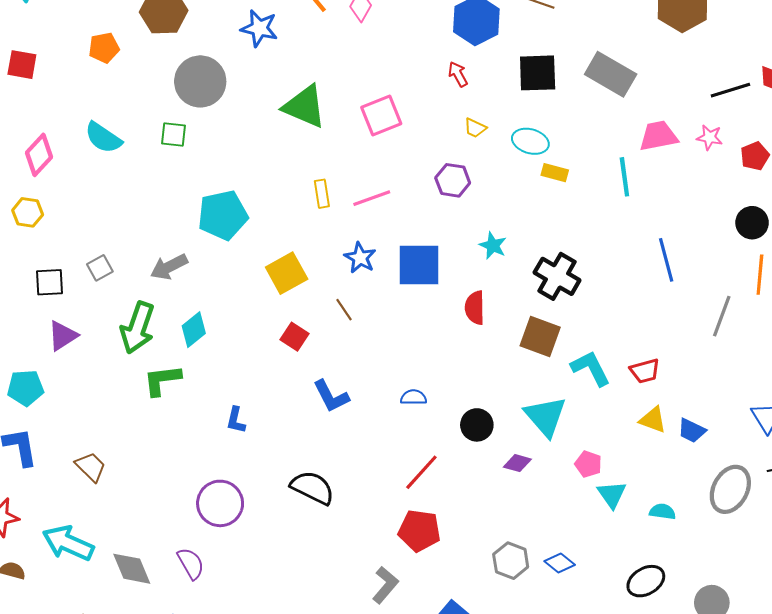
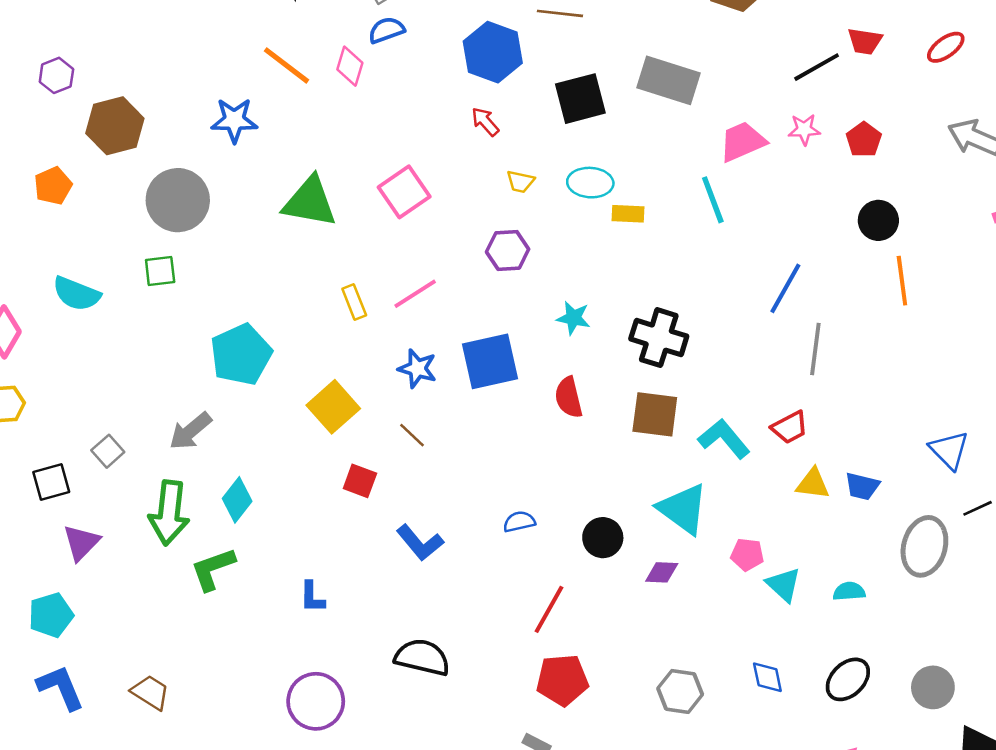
blue line: (666, 260) -> (785, 288), turned 57
gray line: (722, 316) -> (815, 349), moved
blue diamond: (560, 563) -> (767, 677), moved, turned 52

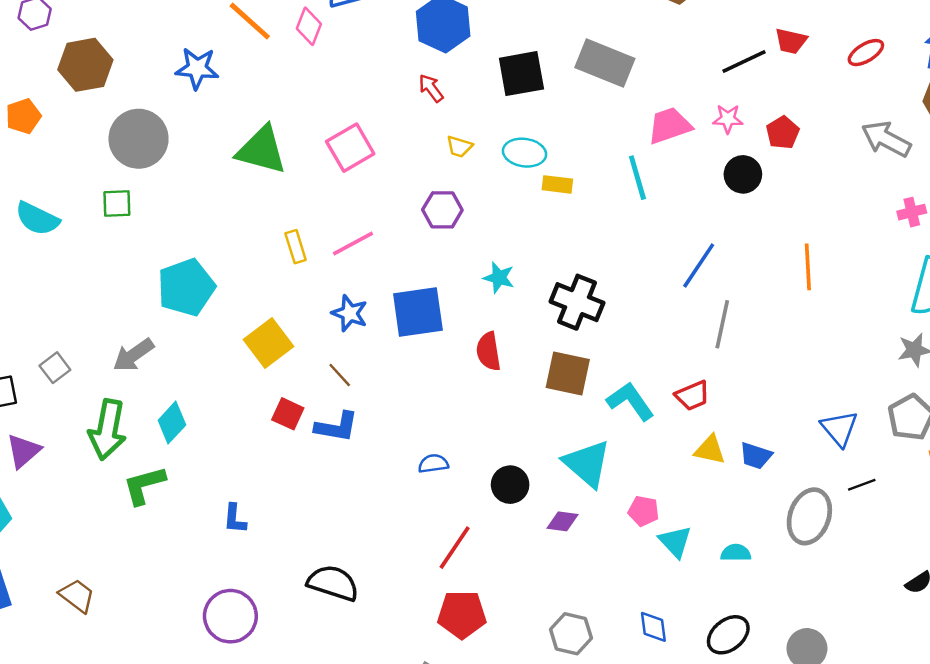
black circle: (878, 220) -> (743, 174), moved
blue L-shape: (420, 543) -> (337, 427), moved, turned -45

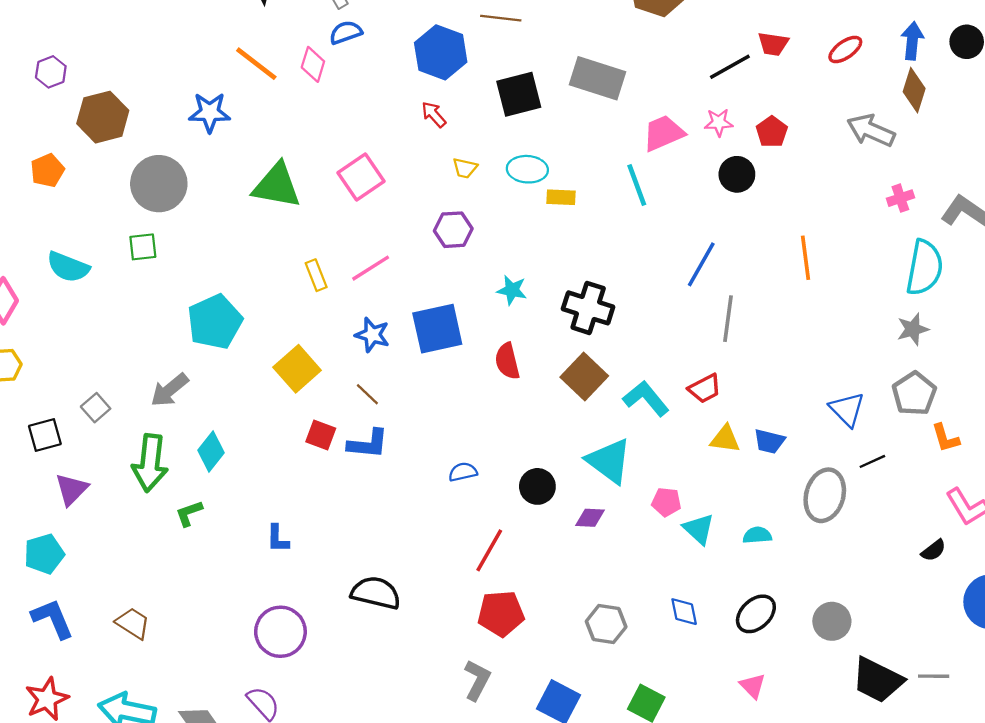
brown square: (568, 373) -> (584, 376), turned 36
green L-shape: (144, 485) -> (189, 513), size x0.7

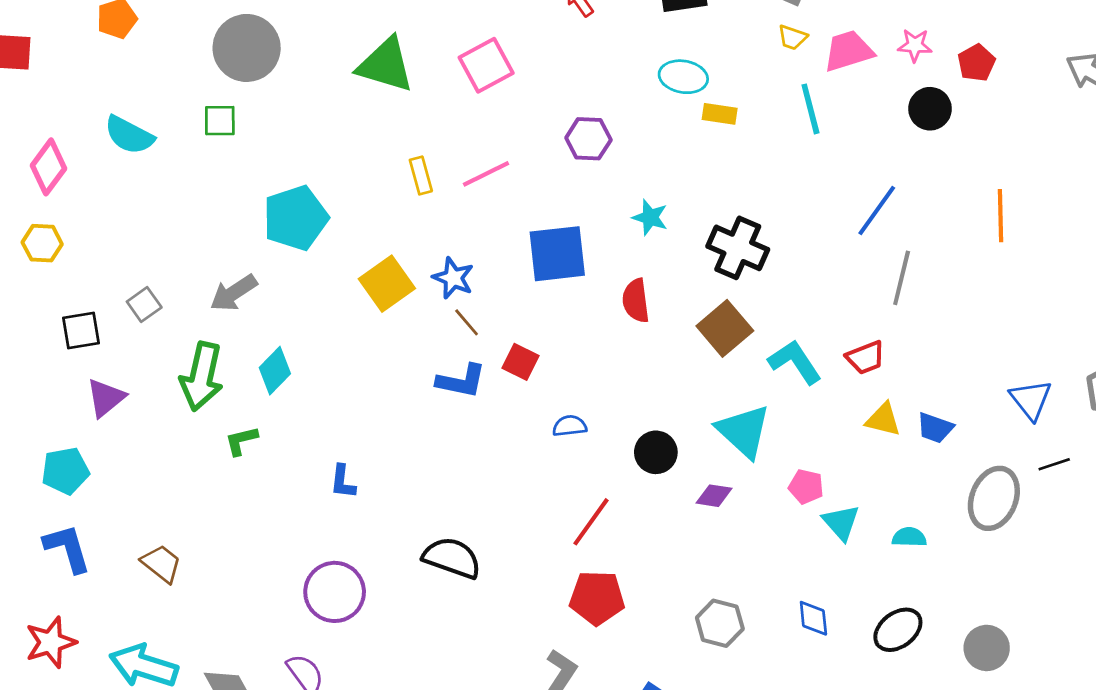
yellow trapezoid: (465, 168) -> (792, 37), moved
blue star: (372, 335) -> (453, 278), moved
red square: (321, 435) -> (521, 362), moved

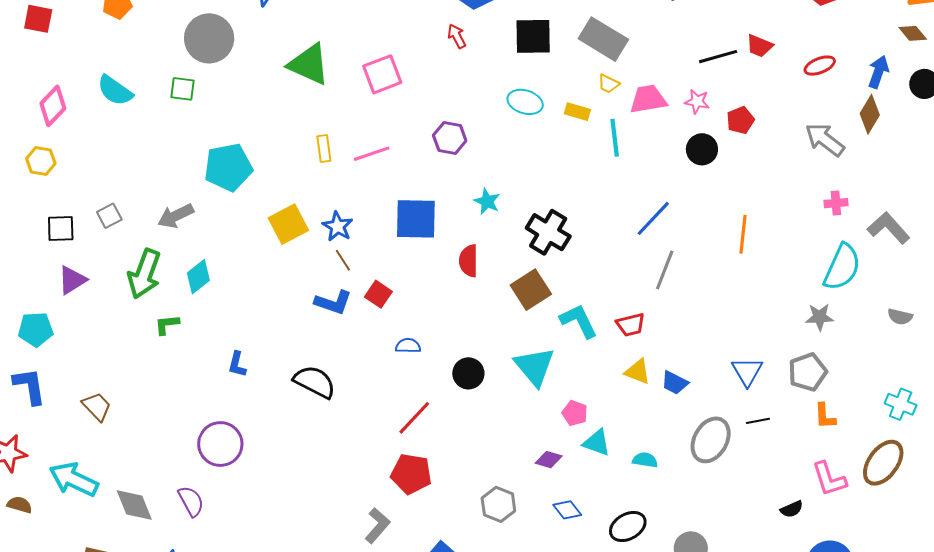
yellow rectangle: (720, 114) -> (577, 112), moved
purple diamond: (714, 496) -> (549, 460), moved
cyan triangle: (841, 522) -> (597, 443), turned -36
black semicircle: (452, 558) -> (315, 382), moved
blue diamond: (813, 618) -> (567, 510), turned -40

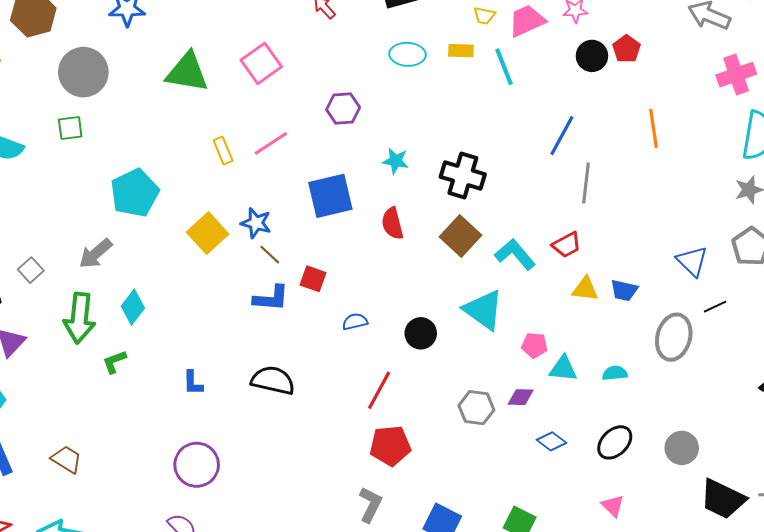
red pentagon: (740, 120) -> (627, 49), moved
pink cross: (836, 203) -> (736, 75), size x1.6
gray hexagon: (498, 504) -> (476, 408), moved

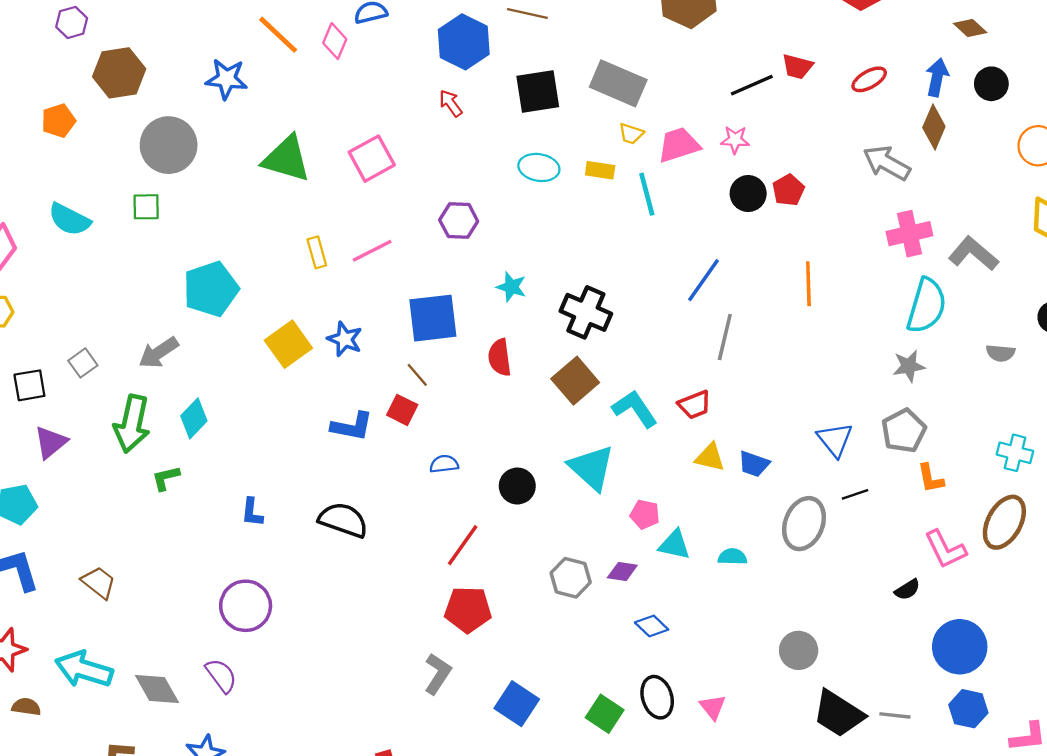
brown line: (270, 255) -> (417, 375), moved
black ellipse: (615, 442) -> (657, 697), moved, turned -69

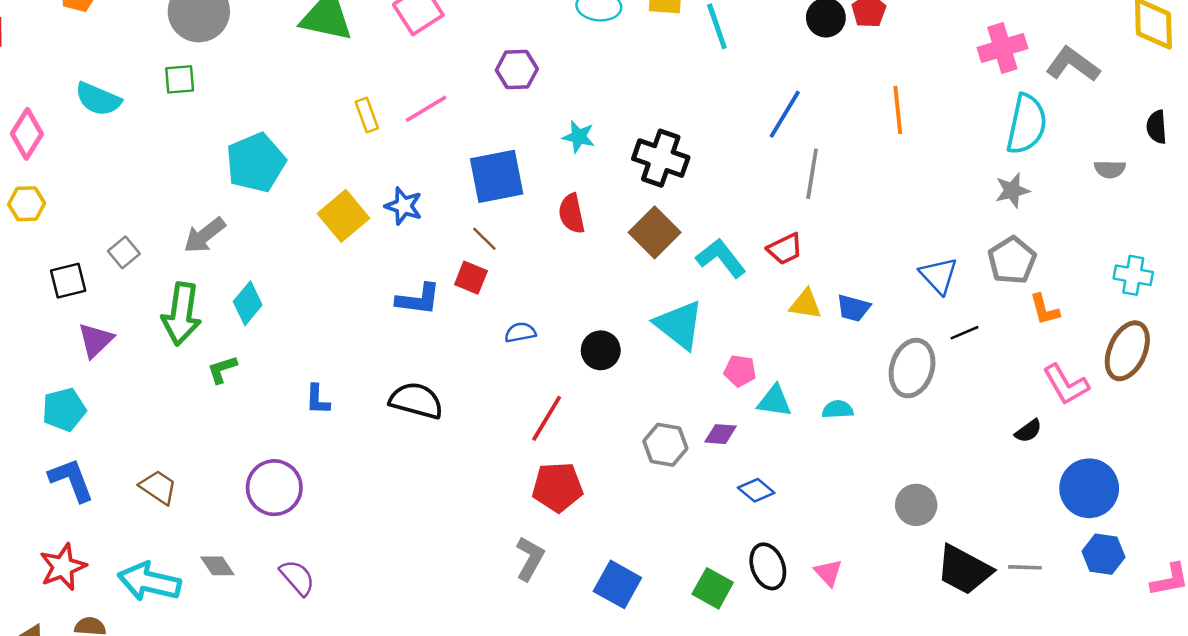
purple circle: (246, 606) -> (274, 488), moved
gray diamond: (157, 689) -> (217, 566), moved, size x0.7

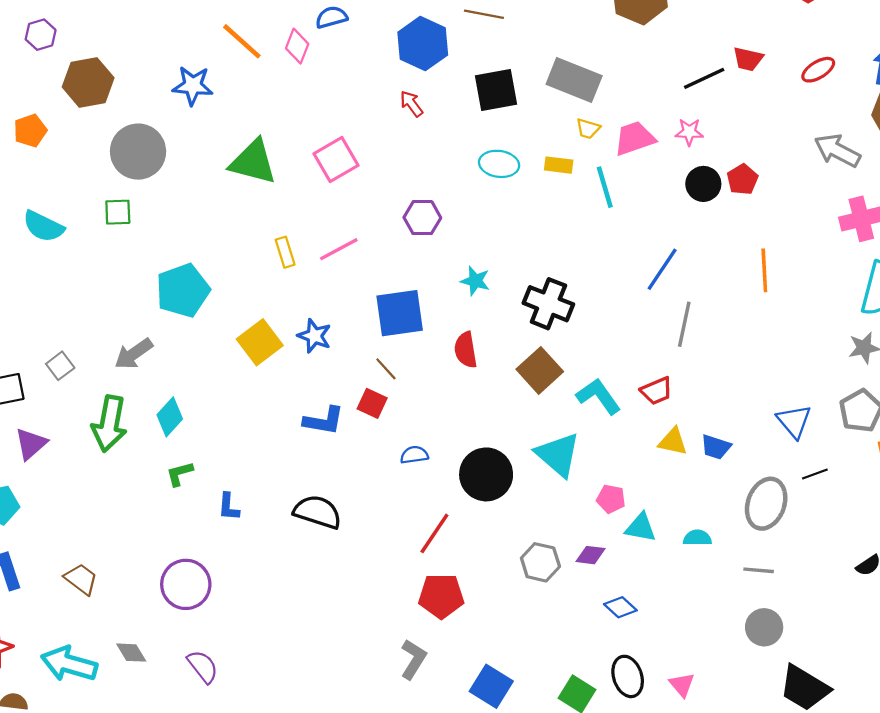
black circle: (601, 350) -> (486, 474), size x1.5
green L-shape: (222, 369) -> (180, 474), moved
gray line: (1025, 567) -> (759, 570), moved

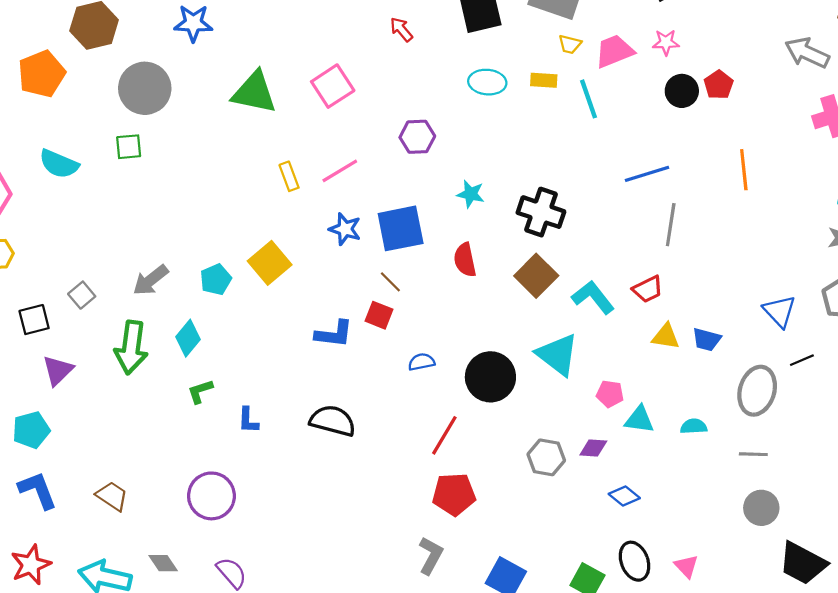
orange pentagon: (30, 131) -> (42, 74), size x1.5
blue line: (662, 269) -> (647, 174), turned 42
cyan pentagon: (183, 290) -> (216, 279), moved, size x0.6
blue star: (314, 336) -> (345, 229), moved

